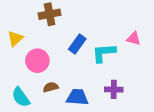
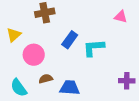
pink triangle: (134, 39) -> (121, 17), moved
purple cross: (114, 89) -> (127, 81), moved

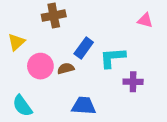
brown semicircle: (46, 79) -> (66, 68), moved
purple cross: (127, 81) -> (133, 82), moved

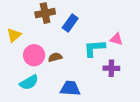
pink triangle: (145, 20) -> (116, 39), moved
blue rectangle: (84, 48) -> (70, 23), moved
cyan semicircle: (22, 106) -> (29, 82), moved, turned -84

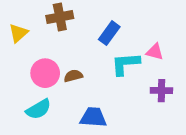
blue rectangle: (70, 23) -> (109, 33), moved
yellow triangle: (14, 35) -> (18, 33), moved
purple cross: (111, 68) -> (161, 91), moved

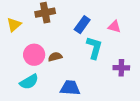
pink triangle: (155, 52) -> (114, 27), moved
cyan L-shape: (125, 64) -> (94, 48), turned 110

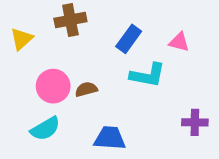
cyan L-shape: (94, 48) -> (148, 75), turned 85
purple cross: (121, 68) -> (195, 122), moved

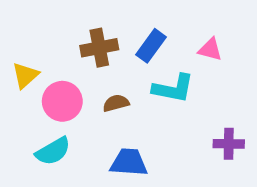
brown cross: (70, 20) -> (99, 48), moved
yellow triangle: (22, 39) -> (25, 75), moved
brown semicircle: (86, 89) -> (116, 103), moved

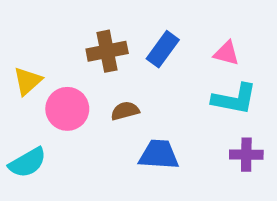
cyan L-shape: (173, 88) -> (234, 99), moved
cyan semicircle: (53, 151) -> (28, 163), moved
blue trapezoid: (129, 162) -> (159, 155), moved

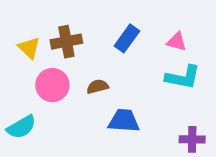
brown cross: (107, 51) -> (66, 42), moved
yellow triangle: (28, 81) -> (29, 48), moved, turned -35
purple cross: (246, 155) -> (192, 139), moved

